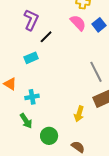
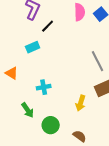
pink semicircle: (78, 23) -> (80, 12), turned 42
cyan cross: (32, 97) -> (44, 87), moved

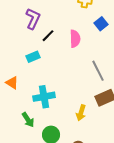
pink semicircle: (80, 12) -> (75, 39), moved
cyan cross: (44, 87) -> (44, 97), size x1.5

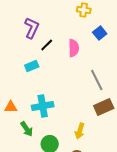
orange triangle: (12, 83) -> (11, 107), moved, turned -32
yellow arrow: (81, 113) -> (80, 131), moved

